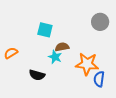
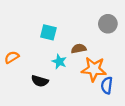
brown semicircle: (62, 47) -> (79, 49), moved

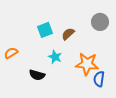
cyan square: (48, 32) -> (45, 30), turned -35
brown semicircle: (79, 49) -> (68, 34), moved, turned -32

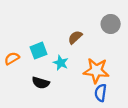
cyan square: (45, 30) -> (38, 51), moved
blue semicircle: (99, 79) -> (101, 93), moved

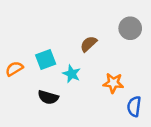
orange star: (96, 71) -> (113, 83), size x0.7
blue semicircle: (101, 93) -> (134, 106), moved

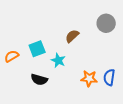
orange star: (113, 83) -> (89, 78), moved
blue semicircle: (134, 106) -> (109, 77), moved

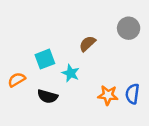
orange semicircle: (12, 56) -> (17, 80), moved

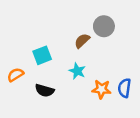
gray circle: (129, 28) -> (104, 26), moved
cyan star: (71, 73) -> (77, 71), moved

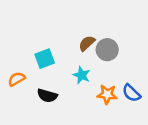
gray circle: (104, 26) -> (107, 50), moved
blue semicircle: (124, 88) -> (131, 93), turned -54

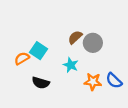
cyan square: (45, 59) -> (38, 51), turned -35
orange semicircle: (17, 79) -> (22, 58), moved

